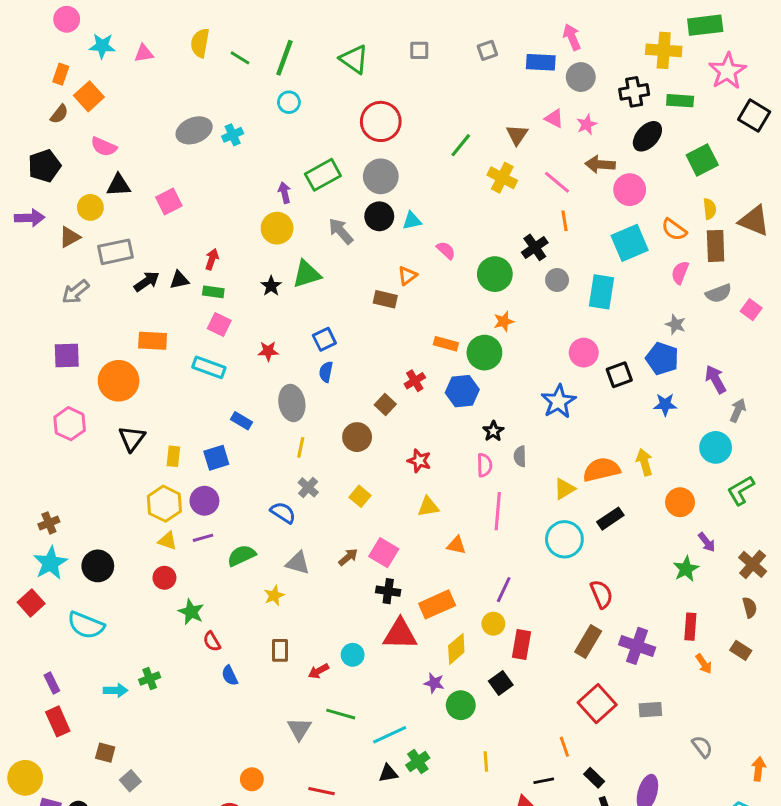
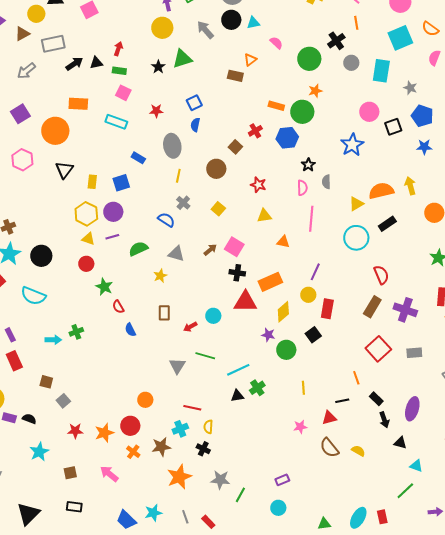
gray star: (676, 324) -> (410, 88), moved
purple square: (67, 356) -> (20, 114), turned -30

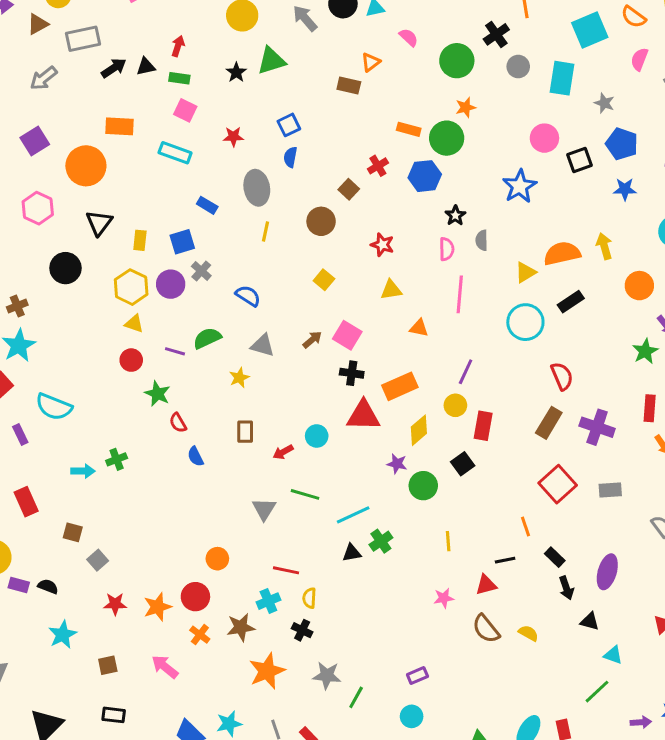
gray cross: (183, 203) -> (201, 271), moved
purple line: (112, 237) -> (175, 351), moved, turned 32
black circle: (41, 256) -> (65, 268), moved
purple rectangle: (10, 335) -> (20, 435), moved

